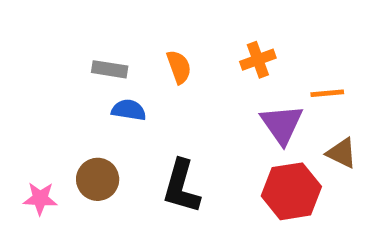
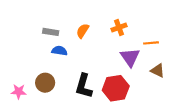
orange semicircle: (179, 67) -> (83, 31), turned -128
red hexagon: (291, 191) -> (116, 88), moved

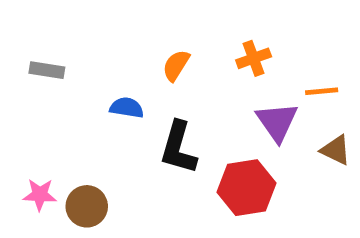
gray rectangle: (51, 32) -> (47, 70), moved
brown circle: (45, 83) -> (87, 206), moved
black L-shape: (84, 86) -> (178, 148), moved

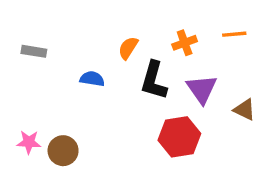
orange line: (322, 91) -> (234, 34), moved
black L-shape: (178, 148) -> (154, 80), moved

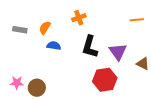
orange cross: (185, 43) -> (79, 18), moved
orange semicircle: (128, 48) -> (45, 28), moved

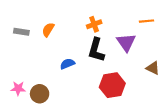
orange cross: (79, 18) -> (94, 24), moved
blue semicircle: (54, 46) -> (67, 64), moved, turned -32
purple triangle: (118, 52) -> (126, 42), moved

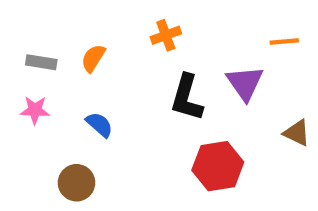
orange cross: (94, 24) -> (166, 35), moved
blue semicircle: (67, 64) -> (99, 125), moved, turned 64
pink star: (18, 88) -> (35, 110), moved

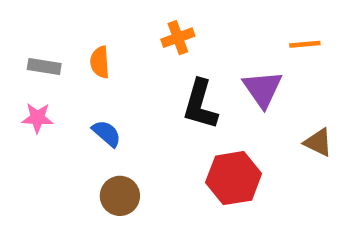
orange semicircle: (93, 58) -> (100, 62), turned -36
brown circle: (77, 183) -> (120, 196), moved

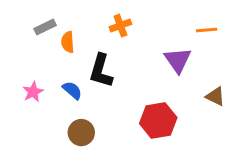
gray rectangle: (44, 67) -> (45, 27), moved, turned -35
black L-shape: (200, 104) -> (101, 71), moved
pink star: (37, 118) -> (33, 92), moved, turned -30

